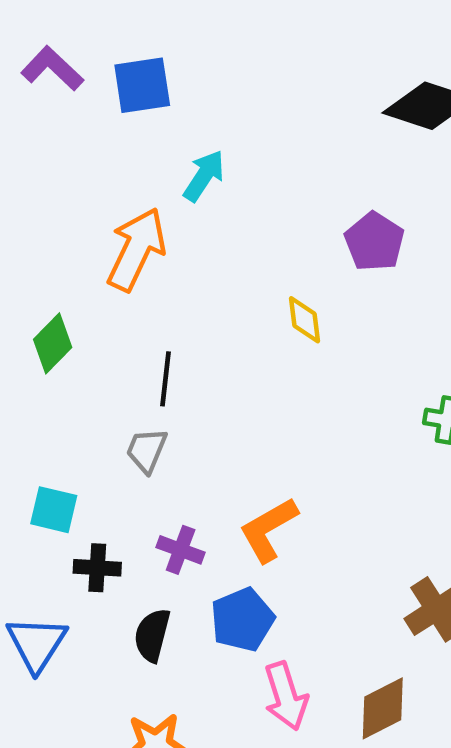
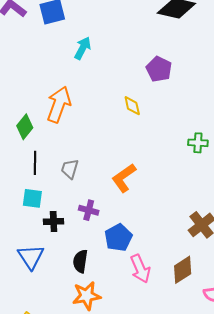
orange arrow: (136, 249) -> (59, 105), moved
black line: (166, 379) -> (35, 163), moved
orange L-shape: (268, 530) -> (124, 178), moved
black semicircle: (152, 635) -> (80, 261), moved

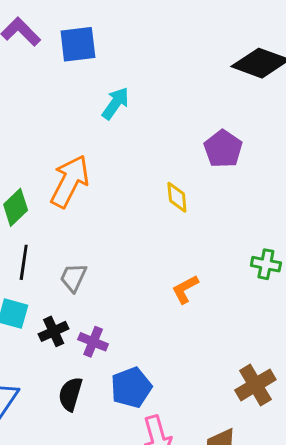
orange L-shape: (124, 178) -> (185, 289), moved, size x0.7
black cross: (54, 221) -> (54, 331), moved, turned -30
black semicircle: (80, 261) -> (70, 394), moved

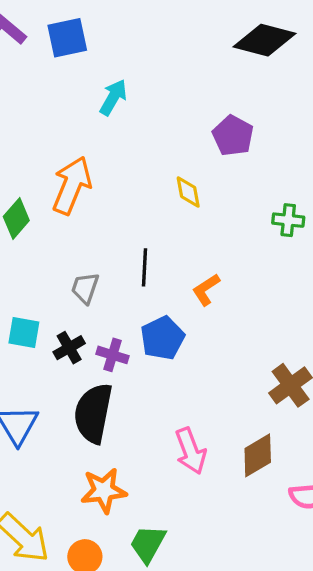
black line: (24, 262) -> (144, 267), moved
green cross: (266, 264) -> (288, 220), moved
blue pentagon: (131, 388) -> (162, 338), moved
black semicircle: (70, 394) -> (93, 413), size x1.6

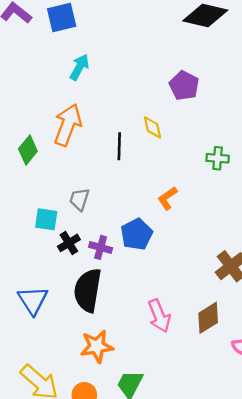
cyan arrow: (113, 97) -> (79, 67), moved
green cross: (288, 220) -> (218, 158), moved
black line: (144, 267) -> (119, 146), moved
cyan square: (24, 333) -> (46, 219), moved

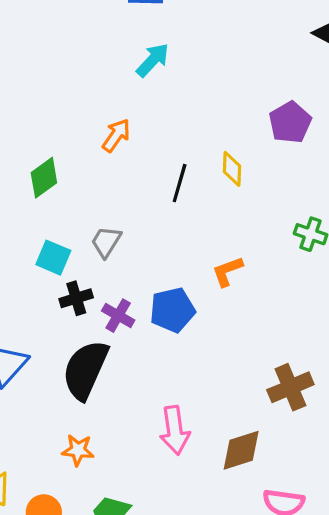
orange arrow: (68, 125) -> (116, 135), size x0.6
green diamond: (28, 150) -> (44, 178), moved
orange star: (97, 346) -> (78, 450), size x0.7

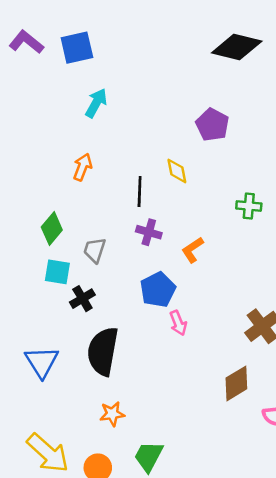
green diamond: (44, 178) -> (52, 228), moved
purple cross: (118, 316) -> (149, 232), moved
pink arrow: (175, 430) -> (178, 323), moved, size x0.7

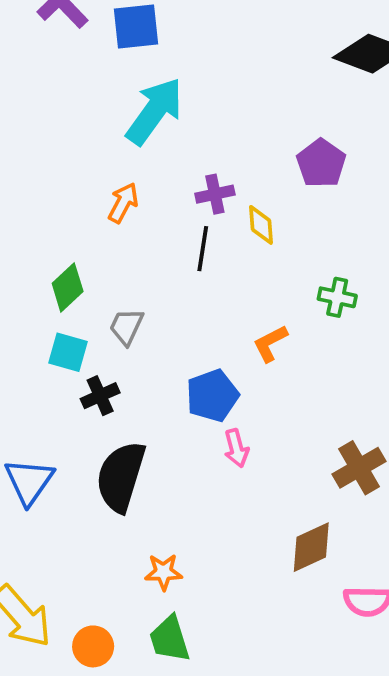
cyan arrow: (96, 103) -> (154, 111), size x1.6
green cross: (249, 206) -> (337, 297), moved
purple cross: (149, 232) -> (215, 194), moved, turned -35
orange star: (112, 414) -> (163, 572), moved
green trapezoid: (149, 456) -> (170, 639), turned -52

